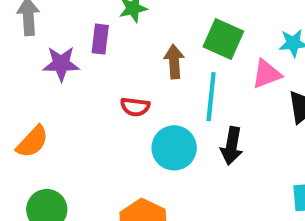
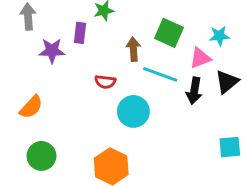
cyan line: (211, 97) -> (160, 74), turned -76
black arrow: (232, 146) -> (194, 91), moved

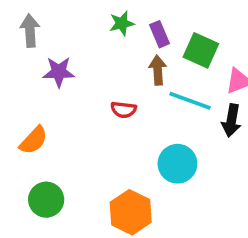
purple rectangle: (80, 33) -> (159, 34), moved, turned -30
cyan circle: (133, 111) -> (177, 164), moved

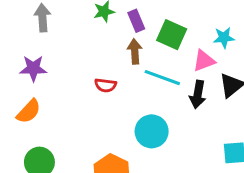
gray arrow: (30, 31) -> (42, 18), moved
purple star: (59, 72) -> (33, 68), moved

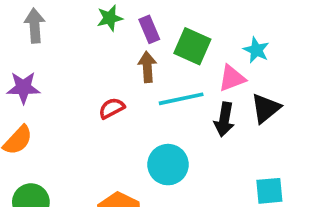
cyan star: (224, 38) -> (256, 50), turned 30
cyan line: (162, 78) -> (181, 99), turned -32
red semicircle: (105, 85) -> (112, 108), turned 145

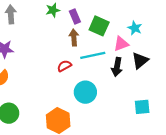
red semicircle: (112, 108) -> (64, 66), moved

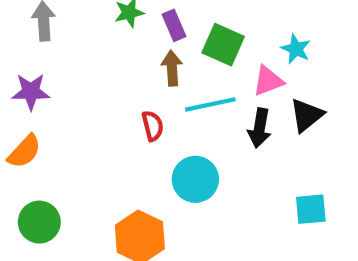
red semicircle: (64, 66) -> (153, 126), turned 104

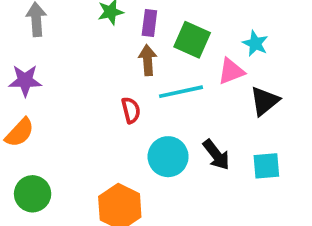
purple rectangle: (174, 25) -> (149, 23), turned 30
black arrow: (260, 128) -> (216, 155), moved, turned -48
cyan square: (311, 209) -> (266, 166), moved

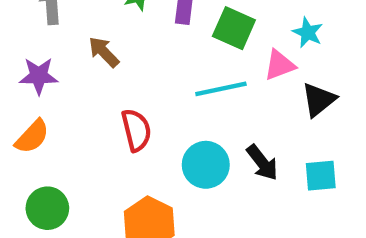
brown arrow: (148, 60) -> (104, 52), moved, turned -40
red semicircle: (131, 110) -> (136, 130), moved, size x1.4

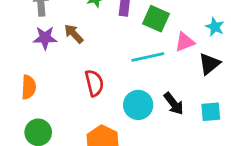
cyan star: (308, 32) -> (215, 27), moved
purple star: (39, 76) -> (45, 38), moved
orange semicircle: (32, 137) -> (29, 87), turned -40

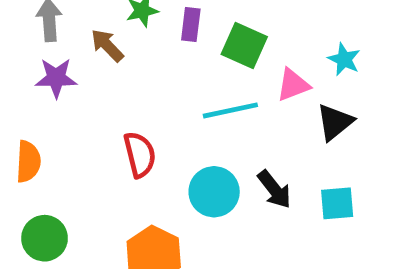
brown arrow: (74, 34) -> (107, 45), moved

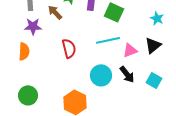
pink triangle: (293, 85) -> (130, 50), moved
red semicircle: (140, 155) -> (69, 48), moved
orange semicircle: (28, 162) -> (24, 51), moved
cyan square: (337, 203) -> (154, 80), turned 35

